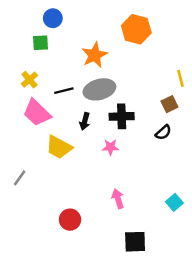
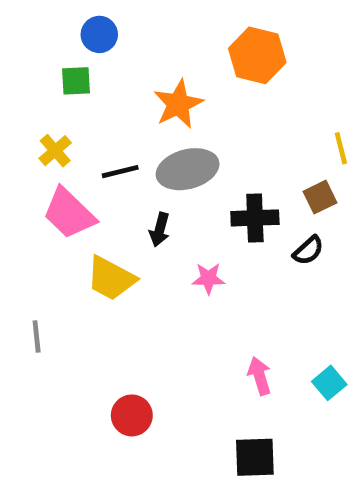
black cross: (122, 116) -> (255, 218), moved
gray line: (20, 178) -> (37, 336), turned -42
pink arrow: (118, 199) -> (260, 376), moved

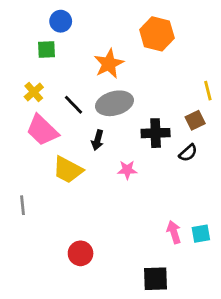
black line: (120, 172) -> (73, 105), turned 60
pink arrow: (260, 376) -> (174, 232), moved
cyan square: (329, 383) -> (201, 234), turned 30

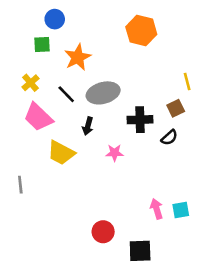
orange star: (109, 64) -> (78, 57), moved
red circle: (81, 253) -> (103, 232), moved

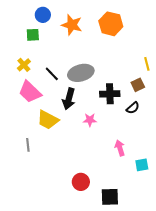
orange star: (78, 57) -> (72, 25), moved, turned -30
black arrow: (88, 126) -> (69, 99), size x1.5
gray line: (20, 185) -> (28, 145), moved
pink arrow: (157, 209) -> (120, 148), moved

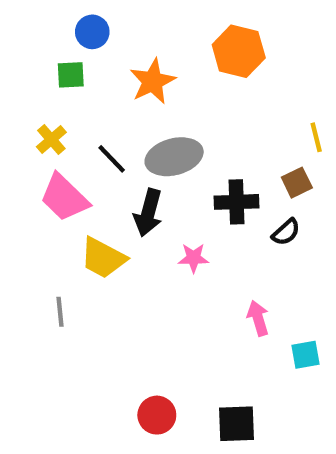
orange star: (72, 25) -> (153, 81), moved, turned 30
red circle: (81, 182) -> (157, 415), moved

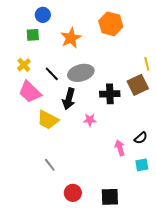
brown square: (297, 183) -> (138, 85), size x1.5
black semicircle: (286, 232) -> (141, 138), moved
gray line: (60, 312) -> (50, 165), moved, turned -32

